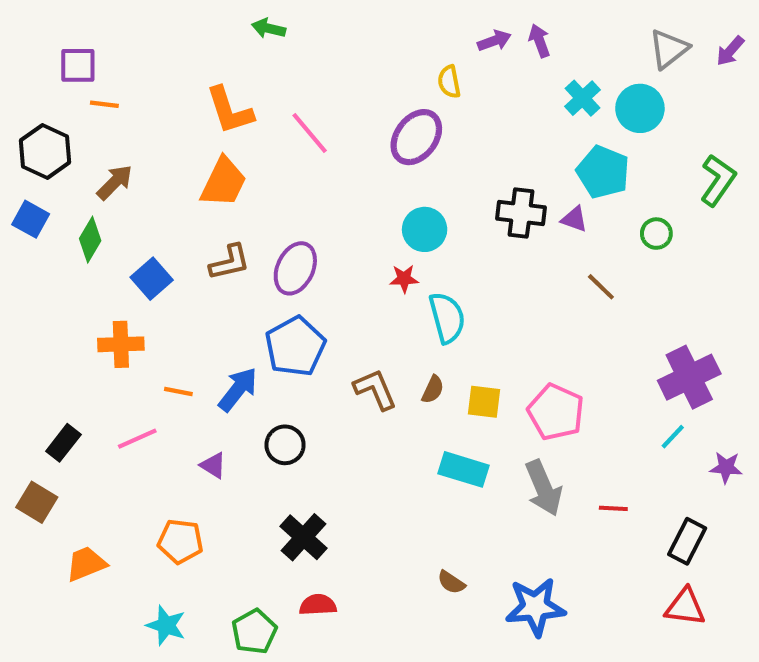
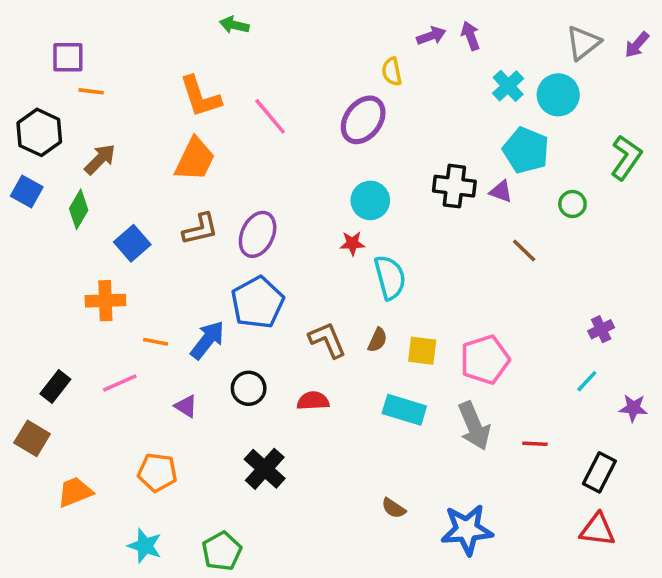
purple cross: (689, 377) -> (601, 329), size x0.5
pink pentagon: (556, 412) -> (485, 360), turned 30
red semicircle: (318, 605) -> (313, 401), moved

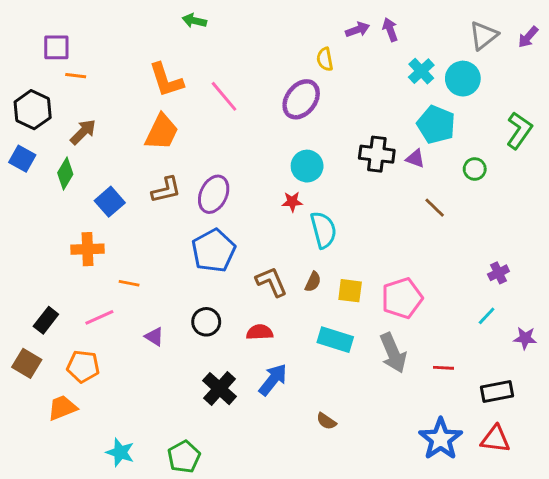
blue arrow: (207, 340) -> (273, 380), moved
orange pentagon: (157, 472) -> (83, 366), moved
black rectangle: (599, 472) -> (497, 392), turned 52
blue star: (467, 530) -> (441, 439), moved, turned -30

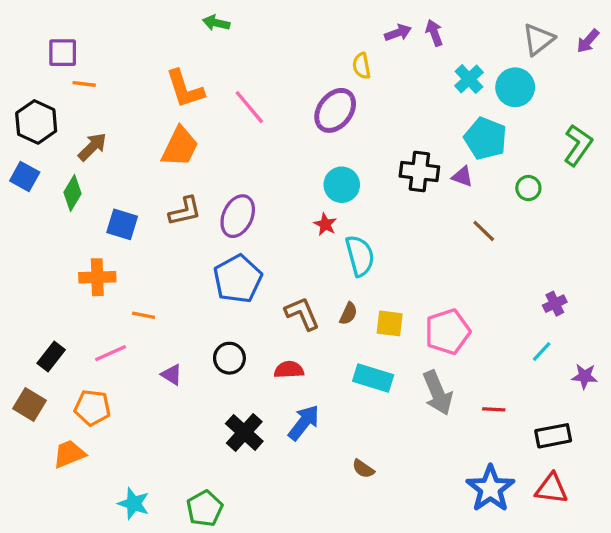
blue square: (110, 202) -> (122, 224), turned -32
red star: (292, 202) -> (325, 224), turned 30

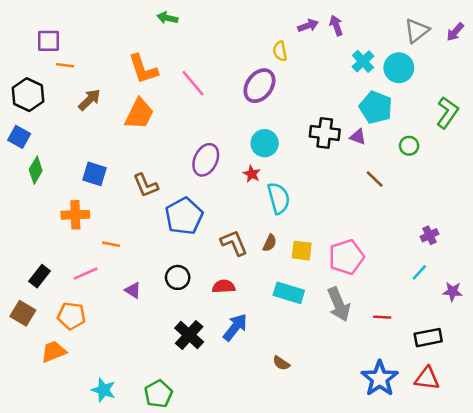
brown arrow: (92, 147) -> (89, 100), moved
green diamond: (73, 193) -> (36, 170), moved
brown L-shape: (185, 211) -> (146, 185), moved, turned 80
purple ellipse: (238, 216) -> (206, 160), moved

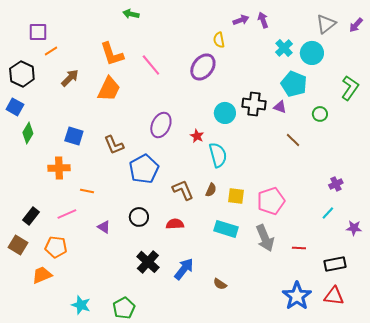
orange line: (65, 65) -> (51, 51), turned -40
cyan circle: (265, 143) -> (225, 113), moved
blue arrow: (235, 327) -> (184, 269), moved

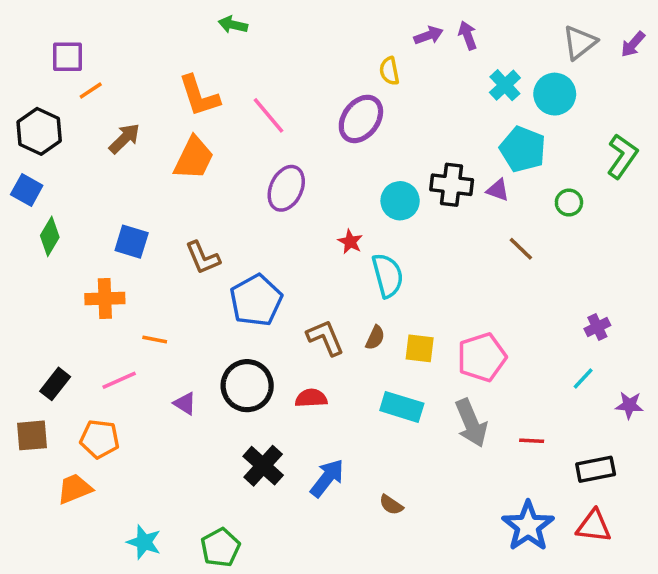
purple ellipse: (161, 125) -> (286, 188), moved
black circle: (139, 217) -> (247, 386), size x1.5
brown square: (18, 245) -> (32, 435), turned -36

